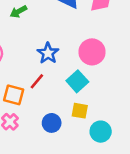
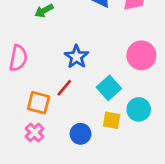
pink circle: (92, 52) -> (141, 55), moved
cyan circle: (101, 132) -> (139, 109), moved

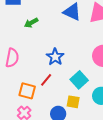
yellow square: (112, 120) -> (73, 102), moved

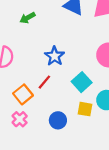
orange square: (27, 91) -> (23, 94), turned 36
yellow square: (73, 102) -> (85, 109), moved

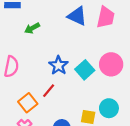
cyan square: (82, 82) -> (85, 70), moved

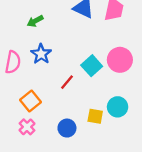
blue star: (58, 65) -> (41, 54), moved
red line: (49, 91) -> (67, 82), moved

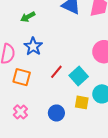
cyan square: (92, 66) -> (79, 76), moved
orange square: (31, 101) -> (22, 77), moved, turned -36

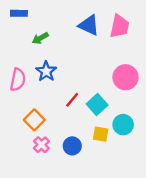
orange square: (22, 77) -> (34, 120), moved, turned 30
pink cross: (20, 112) -> (41, 145), moved

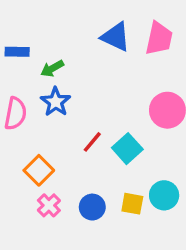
blue rectangle: (19, 13) -> (17, 52), moved
green arrow: (40, 38) -> (52, 68), moved
cyan circle: (123, 125) -> (164, 195), moved
yellow square: (101, 134) -> (132, 204), moved

